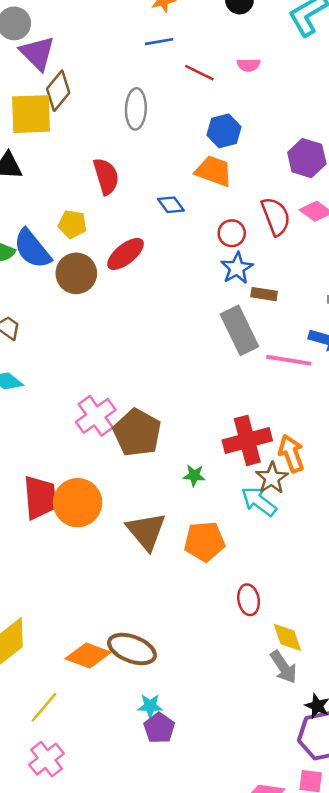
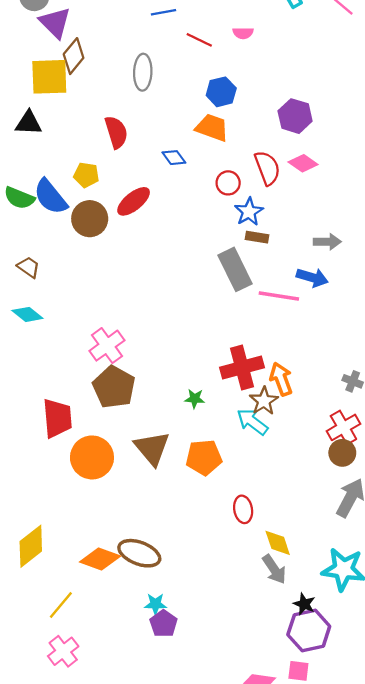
blue star: (237, 268) -> (249, 212), moved
brown pentagon: (137, 433) -> (114, 387), moved
orange circle: (78, 503) -> (92, 457), moved

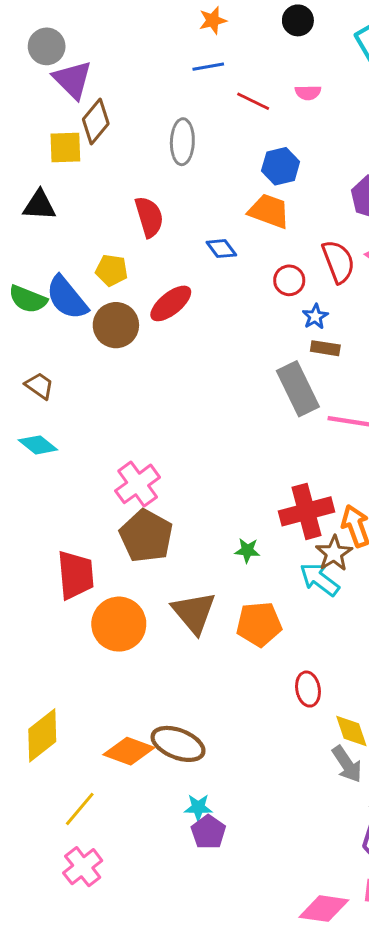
yellow square: (49, 77) -> (65, 147), size x0.7
blue star: (249, 212) -> (315, 316), size x0.7

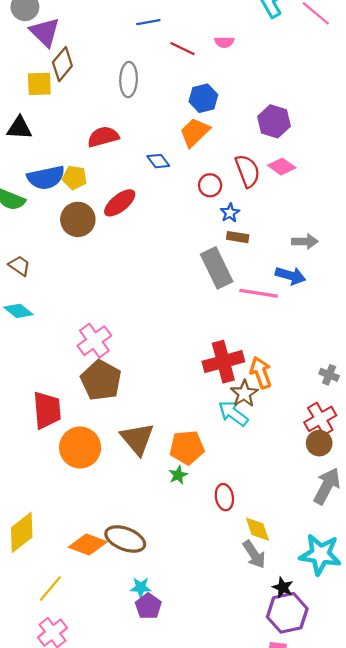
orange trapezoid: (269, 211) -> (195, 132), turned -64
red semicircle: (149, 217) -> (103, 137), turned -88
blue semicircle: (67, 298) -> (46, 178), moved, turned -63
green star: (247, 550) -> (178, 475), moved, turned -30

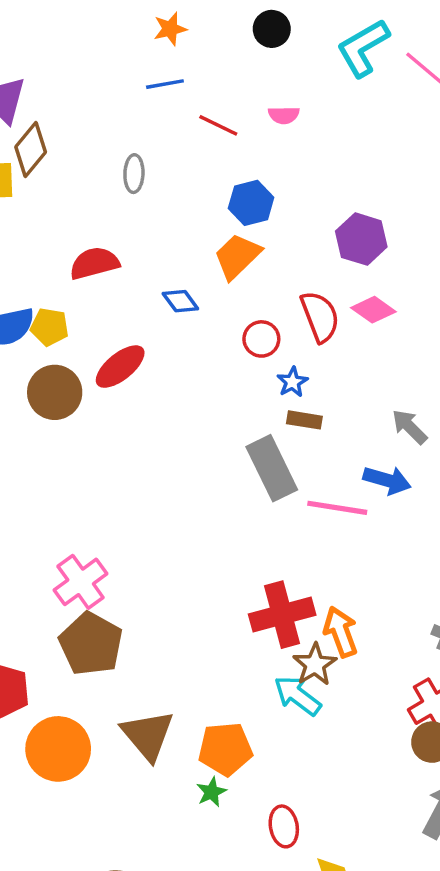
gray ellipse: (129, 79) -> (134, 174), size x0.7
gray arrow: (305, 241) -> (410, 427), turned -135

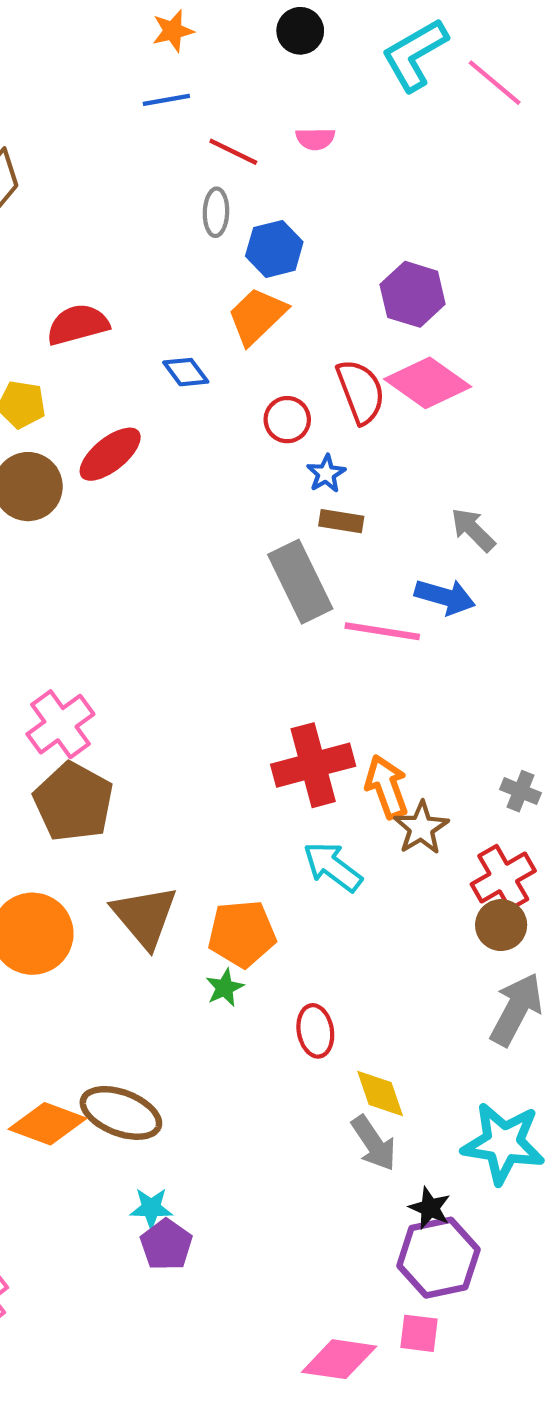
gray ellipse: (134, 174) -> (216, 212), moved
pink diamond: (373, 310) -> (428, 383), size x1.5
brown star: (315, 665) -> (421, 828), moved

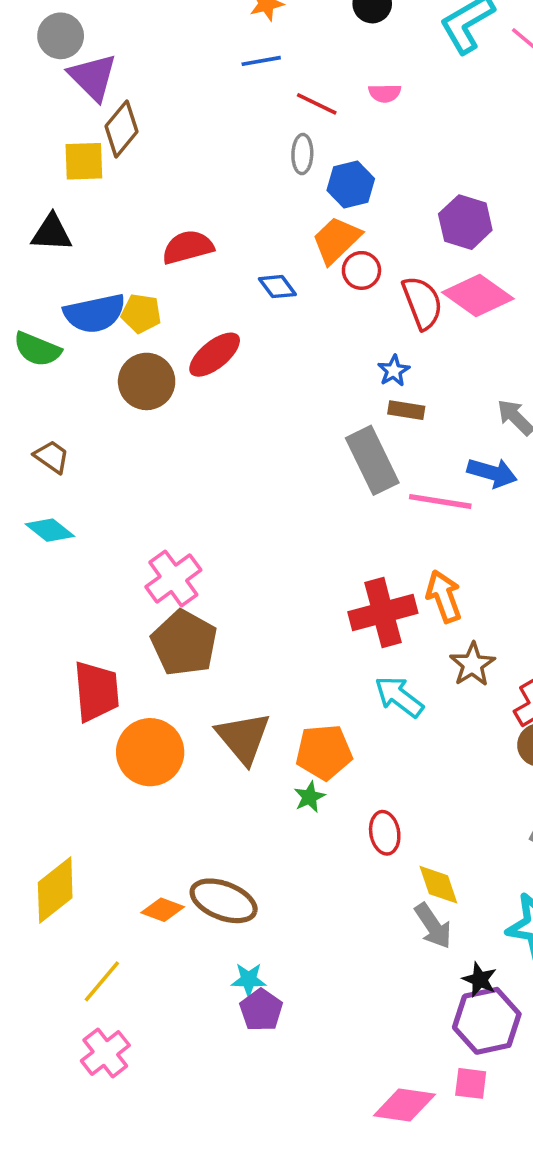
red circle: (287, 420) -> (361, 270), moved
orange arrow: (387, 787) -> (444, 596), moved
orange diamond: (47, 1124) -> (163, 910), size x0.7

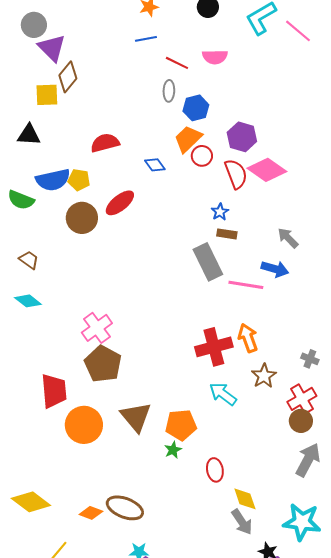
pink semicircle: (385, 93) -> (215, 57), size x1.4
purple hexagon: (465, 222) -> (242, 137), moved
yellow diamond: (55, 890) -> (31, 502), turned 75

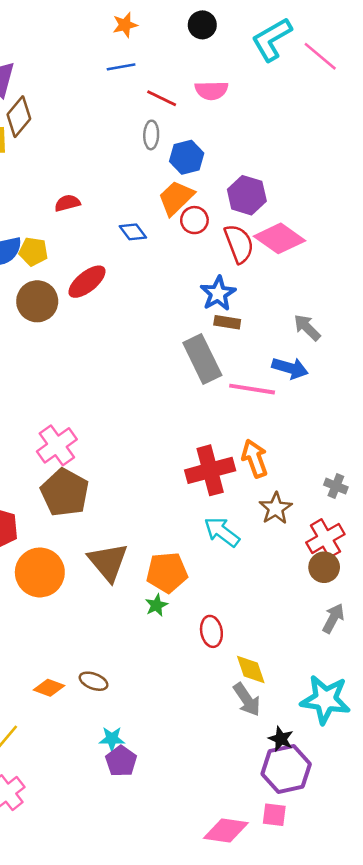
red semicircle: (105, 143) -> (67, 203), size x0.7
blue star: (220, 212) -> (218, 293), size x1.5
gray arrow: (308, 460) -> (333, 618), size x0.7
brown ellipse: (125, 508) -> (94, 681), size x0.6

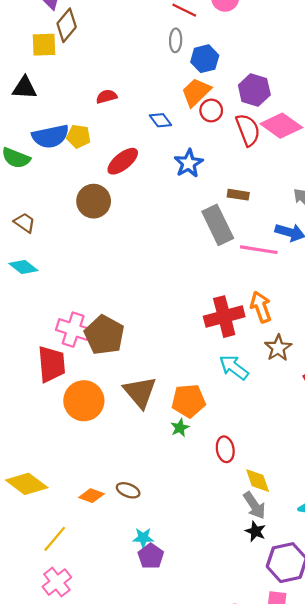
blue star: (218, 293) -> (189, 163), moved
brown circle: (37, 301) -> (94, 201), moved
pink cross: (57, 445) -> (73, 330), moved, turned -36
black star: (281, 739) -> (255, 531), moved

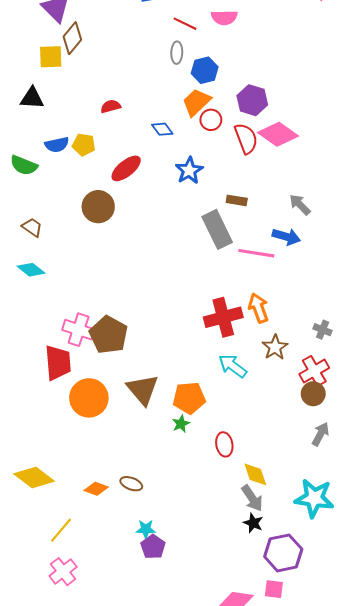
blue semicircle: (50, 136) -> (57, 145), size x0.7

